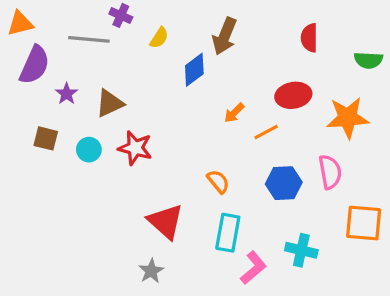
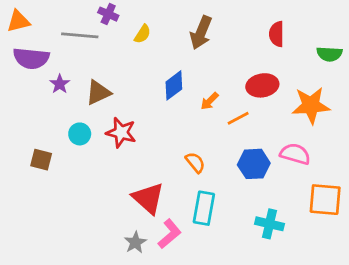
purple semicircle: (35, 65) -> (31, 58), turned 72
blue diamond: (194, 70) -> (174, 85), moved
brown square: (46, 138) -> (41, 160), moved
pink semicircle: (330, 172) -> (295, 154), turned -64
pink L-shape: (253, 268) -> (170, 234), moved

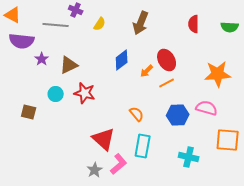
orange triangle: (18, 21) -> (13, 15), turned 42
green semicircle: (329, 54) -> (230, 27), moved
red ellipse: (262, 85) -> (167, 60), moved, turned 70

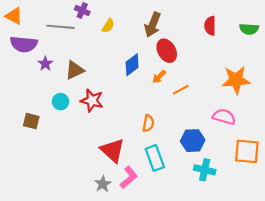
red ellipse: (167, 60) -> (167, 51), moved
orange semicircle: (137, 114) -> (148, 123), turned 49
blue hexagon: (178, 115) -> (193, 141), moved
cyan rectangle: (143, 146) -> (155, 158), turned -30

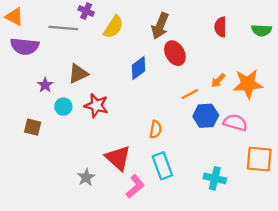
yellow semicircle: (108, 26) -> (113, 27), size x1.5
purple star: (45, 64) -> (45, 85), moved
orange arrow: (159, 77) -> (218, 80), moved
blue hexagon: (193, 141) -> (206, 116), moved
gray star: (103, 184) -> (86, 177), moved

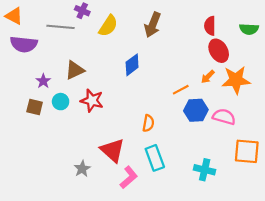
red ellipse: (175, 53) -> (219, 51), moved
brown square: (33, 127) -> (35, 107), moved

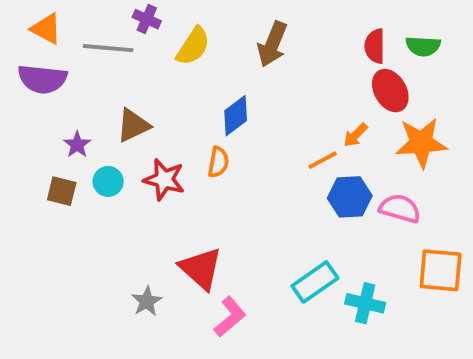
orange triangle: (14, 16) -> (46, 29), moved
green semicircle: (249, 29) -> (423, 46), moved
orange arrow: (208, 77) -> (355, 135), moved
orange semicircle: (148, 123) -> (218, 162), moved
cyan rectangle: (155, 158) -> (315, 282), moved, turned 75

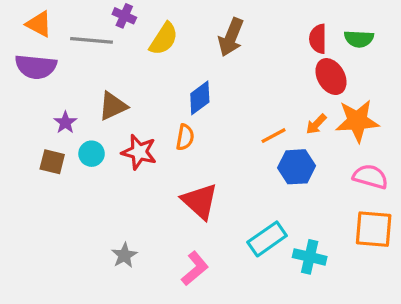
orange arrow: (355, 135) -> (316, 124), moved
pink semicircle: (400, 208) -> (370, 177), moved
red triangle: (201, 268) -> (200, 201), moved

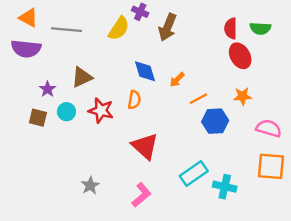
purple cross: (124, 16) -> (140, 12), moved
blue diamond: (200, 98) -> (145, 71), turned -70
orange star: (357, 121) -> (242, 96), moved, size x0.6
orange arrow: (316, 124) -> (177, 80), moved

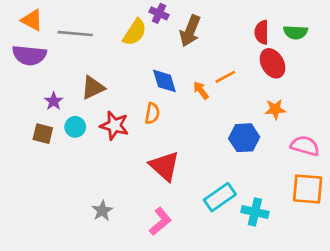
orange arrow: (177, 80) -> (201, 90), turned 98
orange line: (198, 99) -> (225, 77), moved

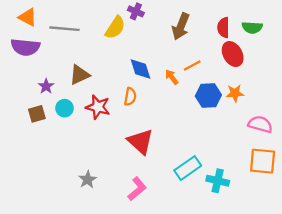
brown arrow: (190, 31) -> (181, 26), moved
brown square: (43, 134) -> (37, 114), turned -30
blue hexagon: (244, 138) -> (208, 95), moved

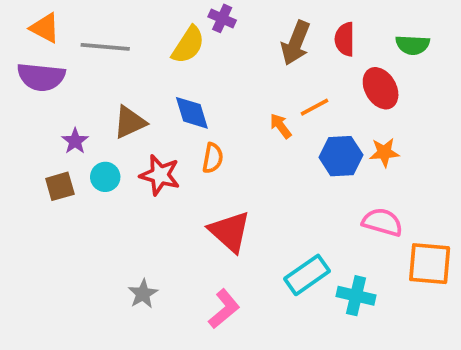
red semicircle: (223, 28) -> (345, 39), moved
blue diamond: (140, 69) -> (192, 113), moved
pink semicircle: (260, 124) -> (382, 222), moved

